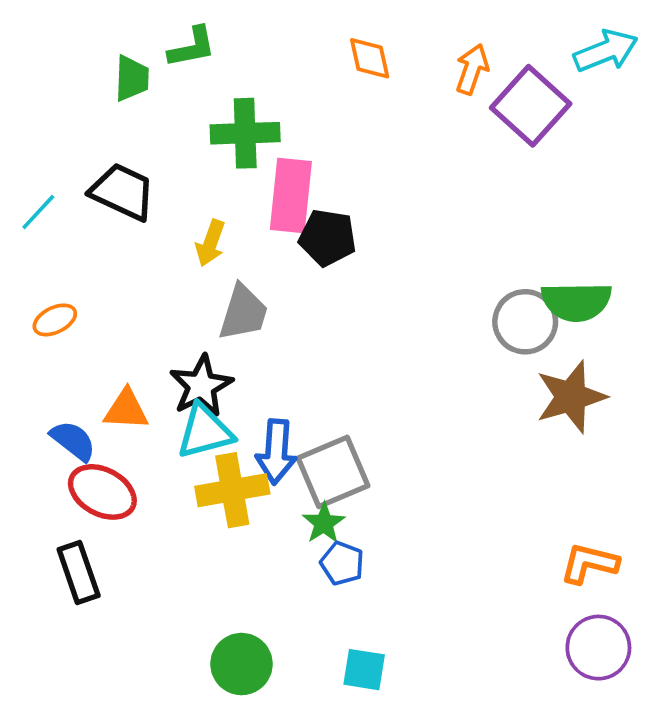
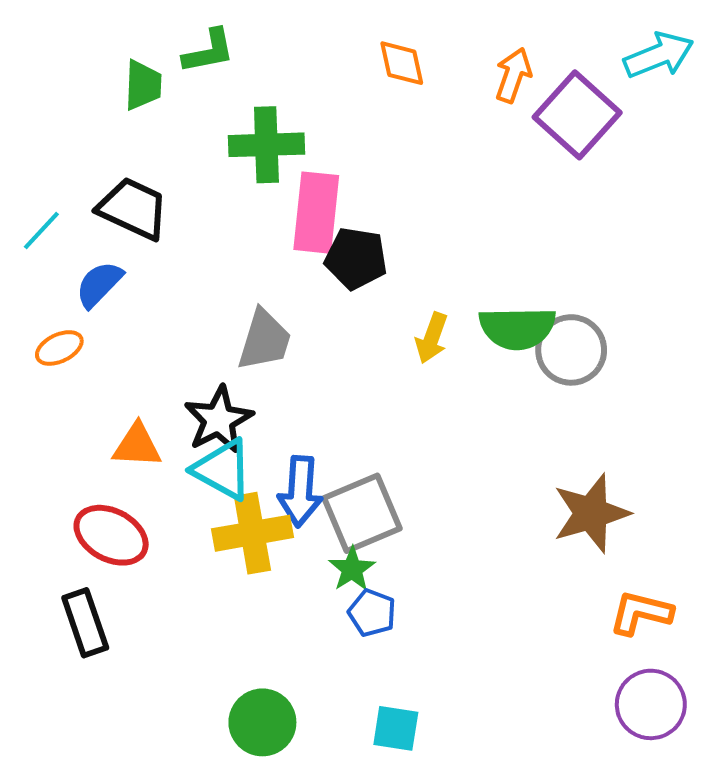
yellow arrow: (210, 243) -> (432, 338), moved
green semicircle: (576, 302) -> (517, 328), moved
brown star: (571, 397) -> (591, 513), moved
cyan triangle: (205, 432) -> (223, 469), turned 44
blue semicircle: (73, 441) -> (99, 284), moved, turned -84

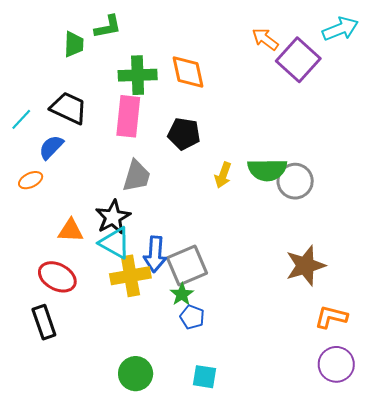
orange diamond: (402, 63) -> (188, 72), moved, size x1.4
orange arrow: (513, 75) -> (265, 39), turned -72
pink rectangle: (316, 213) -> (128, 116), moved

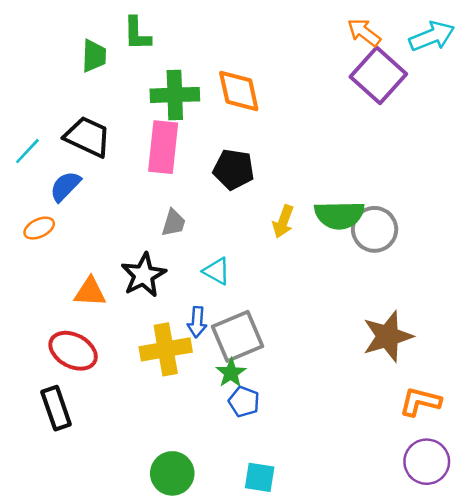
green L-shape: (108, 27) -> (137, 34), turned 100
orange arrow: (265, 39) -> (364, 32), moved
gray trapezoid: (137, 176) -> (174, 223), size x0.7
cyan triangle: (115, 243) -> (217, 271), moved, size x0.7
blue arrow: (155, 254) -> (197, 322), size x0.7

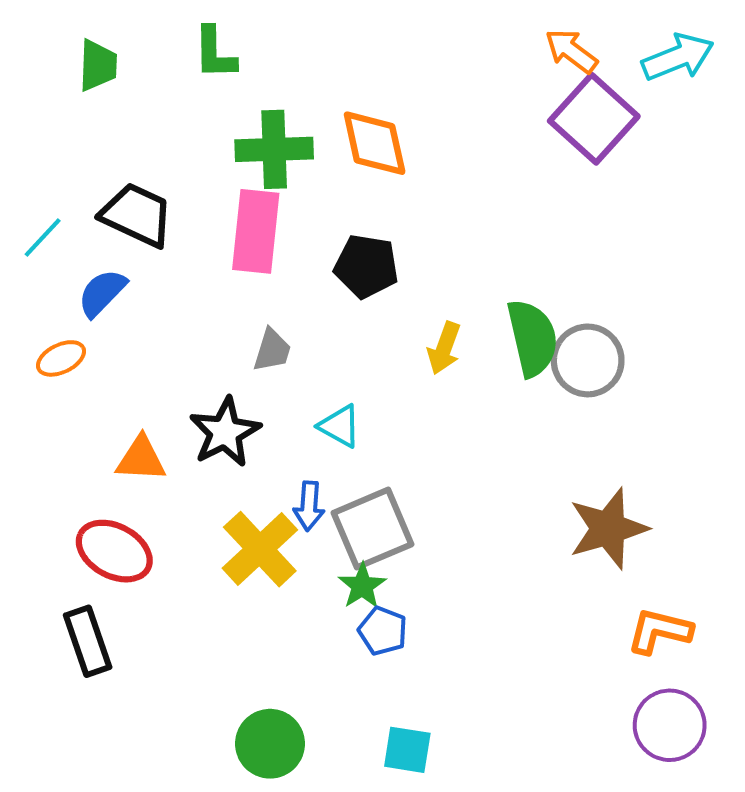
green trapezoid: (94, 56) -> (98, 65), moved
green semicircle: (339, 215) -> (532, 338), turned -102
yellow cross: (166, 349) -> (260, 549), turned -33

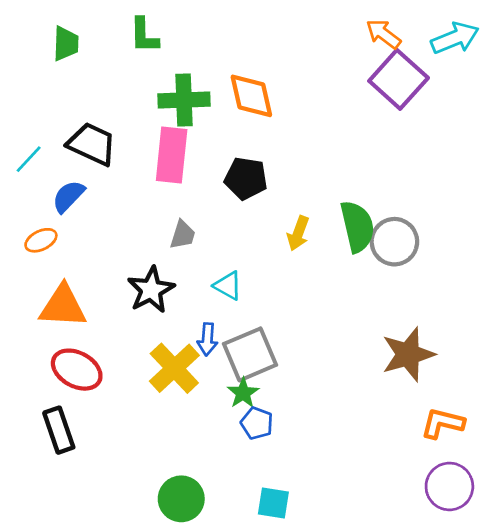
orange triangle: (141, 459) -> (63, 306), moved, size x1.4

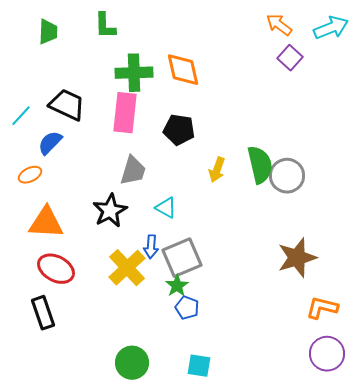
purple square: (399, 79) -> (290, 58), size x0.6
gray trapezoid: (183, 235) -> (133, 171), size x1.4

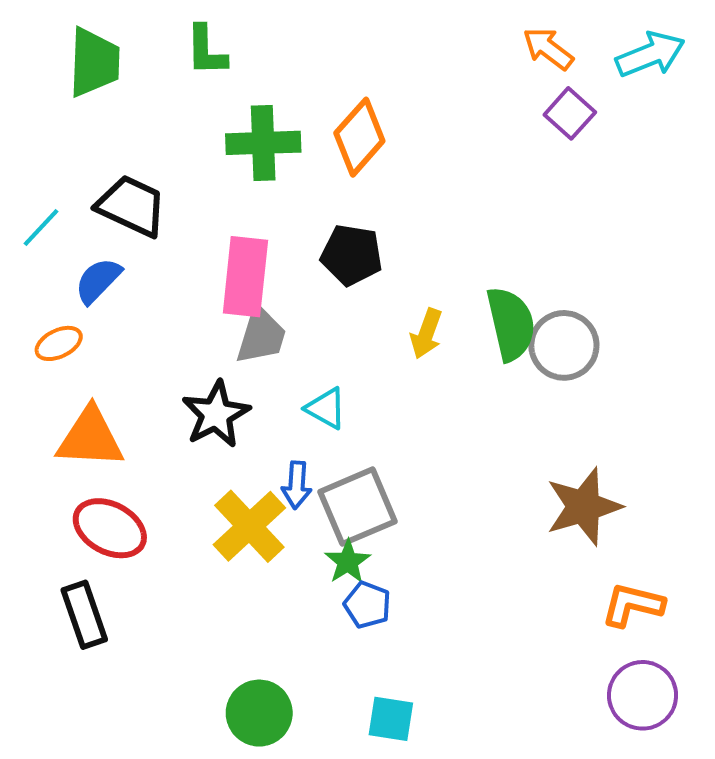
green trapezoid: (48, 32) -> (94, 62), size x1.4
orange diamond: (183, 70) -> (359, 137), turned 54
pink rectangle: (125, 113) -> (245, 277), moved

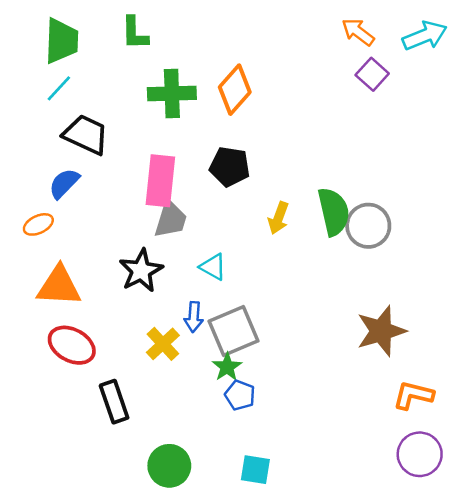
cyan line: (41, 227) -> (59, 88), moved
yellow cross: (249, 526) -> (163, 344), size x0.7
black rectangle: (84, 615) -> (114, 402), moved

